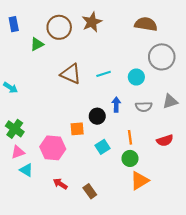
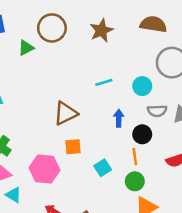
brown star: (92, 22) -> (101, 30), moved
brown triangle: (71, 74) -> (66, 113), moved, turned -50
gray semicircle: (144, 107) -> (157, 111), moved
black circle: (97, 116) -> (142, 134), moved

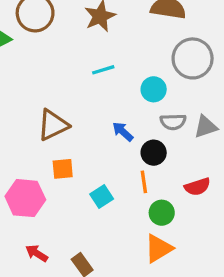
cyan line: (104, 82) -> (103, 70), moved
blue arrow: (119, 118) -> (123, 132), turned -49
green circle: (135, 181) -> (162, 213), moved

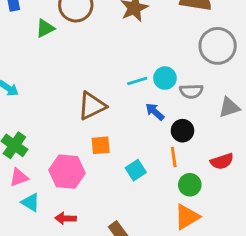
cyan line: (103, 70) -> (137, 81), moved
cyan circle: (154, 89) -> (165, 78), moved
gray semicircle: (173, 122) -> (191, 91), moved
red arrow: (37, 253) -> (66, 218), moved, turned -30

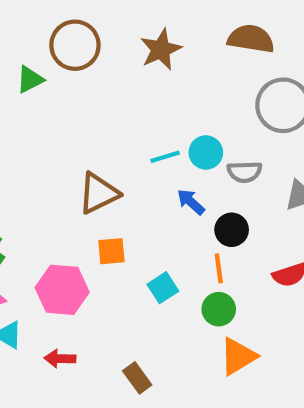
green circle: (190, 185) -> (219, 309), moved

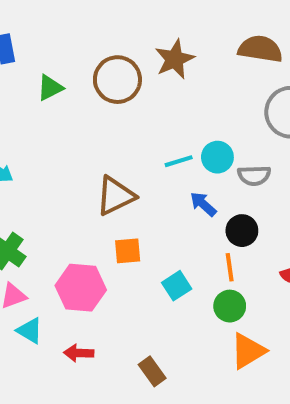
brown circle: (75, 45) -> (117, 80), moved

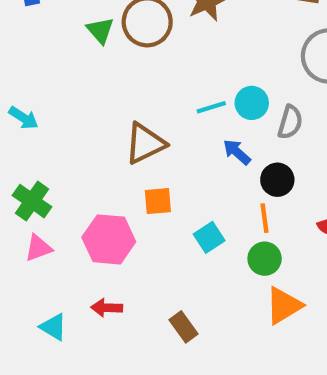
green triangle: (50, 88) -> (100, 30), moved, turned -44
gray semicircle: (254, 175) -> (290, 122), turned -72
cyan triangle: (30, 331) -> (53, 327), moved

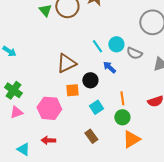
cyan line: (211, 107) -> (97, 46), turned 72
gray semicircle: (290, 122) -> (134, 53), turned 98
black circle: (277, 180) -> (90, 80), moved
brown rectangle: (183, 327) -> (91, 136), moved

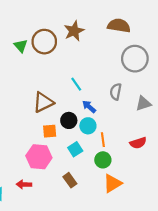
cyan circle: (116, 44) -> (88, 126), moved
gray semicircle: (134, 53) -> (116, 92), turned 77
pink hexagon: (49, 108) -> (39, 157), moved

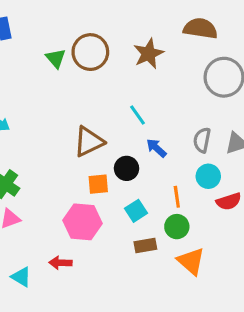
brown star: (74, 31) -> (149, 54), moved
gray semicircle: (116, 92) -> (202, 140), moved
cyan circle: (88, 126) -> (208, 176), moved
brown rectangle: (70, 180) -> (145, 245), moved, turned -64
orange triangle: (112, 183) -> (191, 261), turned -48

